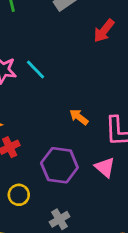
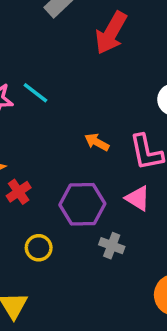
red arrow: (104, 31) -> (111, 33), size x1.4
gray cross: (60, 219) -> (112, 246), moved, turned -30

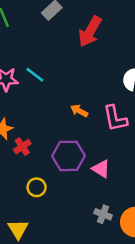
pink triangle: (138, 198) -> (101, 169), moved
gray cross: (112, 246) -> (103, 214), moved

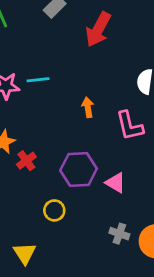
cyan line: (35, 75) -> (38, 80), turned -42
orange arrow: (79, 111) -> (88, 107), moved, turned 54
yellow circle: (37, 187) -> (54, 210), moved

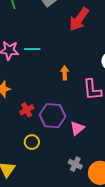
red cross: (26, 161) -> (27, 110), moved
pink triangle: (116, 183) -> (77, 128), turned 42

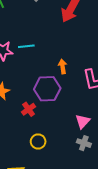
purple hexagon: (53, 116) -> (47, 89), moved
gray cross: (75, 164) -> (84, 143), moved

